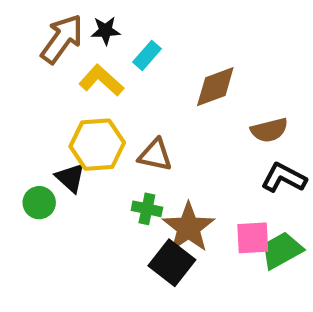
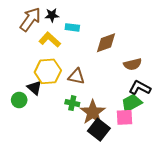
cyan rectangle: (147, 55) -> (72, 27), turned 56
green trapezoid: (282, 250) -> (132, 103), moved
black square: (172, 263) -> (99, 130), moved

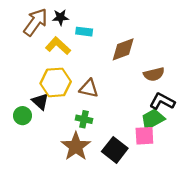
brown star: (93, 112) -> (76, 146), moved

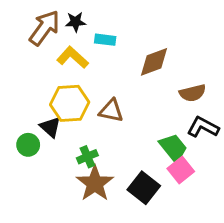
green cross: (84, 119) -> (87, 157), moved, turned -35
green trapezoid: (153, 119) -> (173, 148), moved, turned 80
pink square: (144, 136) -> (181, 170), turned -36

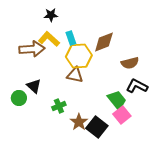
brown arrow: (44, 28) -> (32, 49), moved, turned 50
cyan rectangle: (105, 40) -> (71, 38), moved, turned 64
yellow hexagon: (70, 103) -> (79, 56), moved
brown star: (95, 183) -> (79, 122), moved, size x0.7

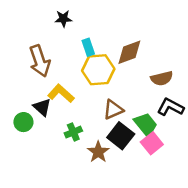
yellow L-shape: (49, 39) -> (61, 93), moved
brown arrow: (32, 49) -> (40, 61), turned 75
brown triangle: (75, 75) -> (113, 110), moved, turned -36
black square: (97, 127) -> (121, 136), moved

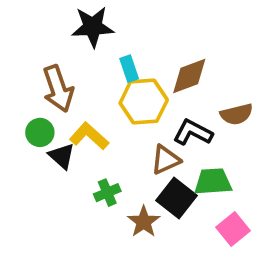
black star: (63, 19) -> (93, 27), size x1.6
black L-shape: (171, 107) -> (193, 132), moved
green circle: (23, 122) -> (40, 132), moved
green trapezoid: (146, 125) -> (213, 182), turned -55
pink square: (152, 143) -> (233, 229), moved

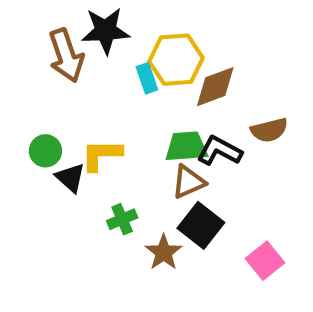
brown arrow: (58, 89) -> (66, 56), moved
yellow hexagon: (144, 101) -> (176, 60), moved
yellow L-shape: (89, 136) -> (101, 155), turned -42
green trapezoid: (213, 182) -> (186, 147), moved

